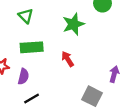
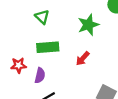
red arrow: (68, 59) -> (83, 59), turned -105

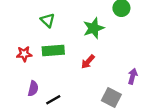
red star: (18, 65) -> (24, 54), moved
purple semicircle: (40, 75) -> (33, 89), moved

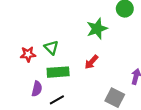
green triangle: (48, 20) -> (51, 48), moved
green rectangle: (53, 51) -> (58, 72), moved

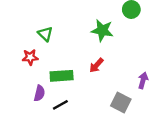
green star: (97, 29) -> (102, 30), turned 30
green triangle: (51, 48) -> (45, 34), moved

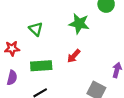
green triangle: (45, 34) -> (36, 29), moved
purple semicircle: (39, 93) -> (12, 78), moved

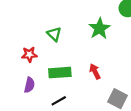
green star: (79, 24) -> (99, 28), turned 30
red arrow: (74, 56) -> (95, 71), moved, turned 112

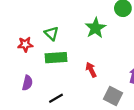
red star: (29, 54) -> (25, 44), moved
green rectangle: (60, 73) -> (56, 58), moved

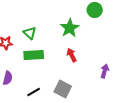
red arrow: (91, 70) -> (72, 55), moved
gray square: (113, 96) -> (63, 89), moved

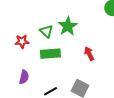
green star: (70, 28) -> (68, 26), moved

